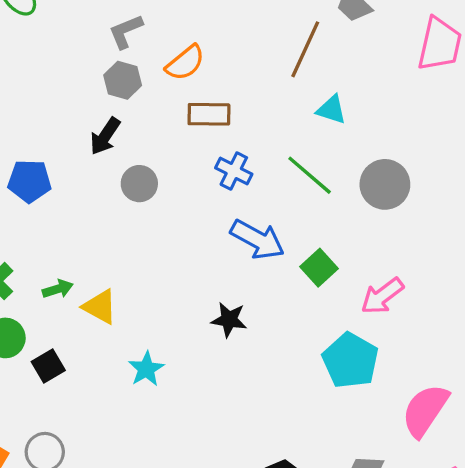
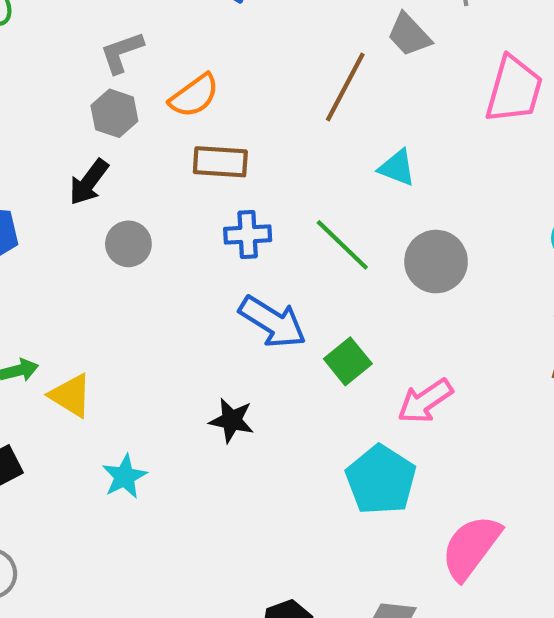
cyan triangle: (331, 110) -> (397, 168), moved
blue cross: (234, 171) -> (248, 234), turned -33

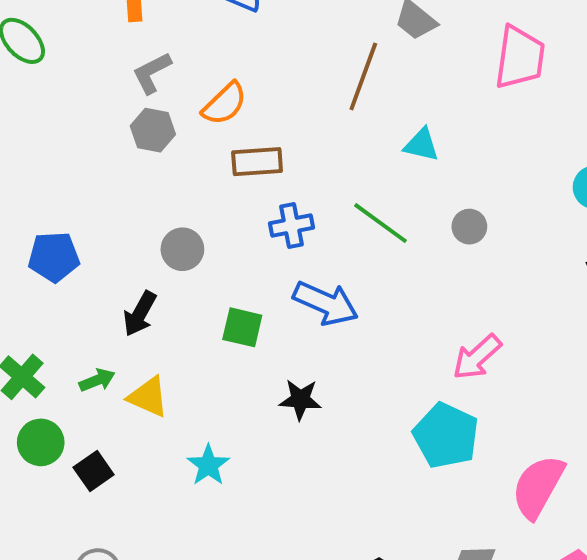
black arrow: (89, 182) -> (140, 314), moved
gray circle: (436, 262) -> (469, 227), size x0.6
green square: (348, 361) -> (242, 327), moved, turned -30

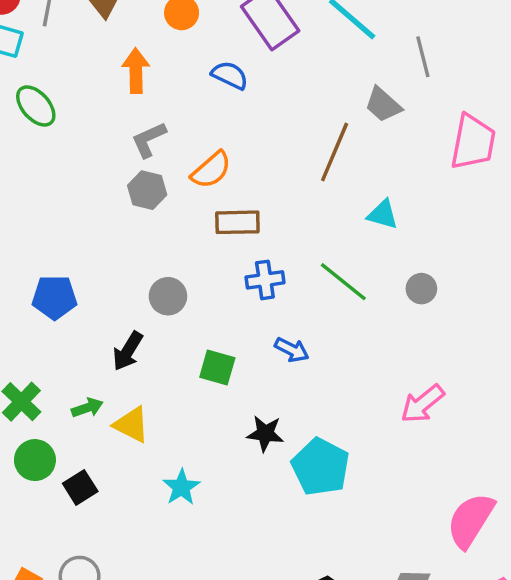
blue arrow: (326, 303) -> (292, 350), size x0.6
cyan pentagon: (446, 436) -> (321, 467), moved

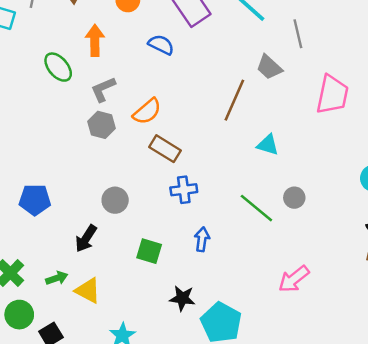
green ellipse: (36, 106) -> (58, 67), moved
brown rectangle: (237, 222) -> (165, 149), turned 32
green line: (343, 282) -> (256, 208), moved
blue arrow: (292, 350) -> (202, 239), turned -110

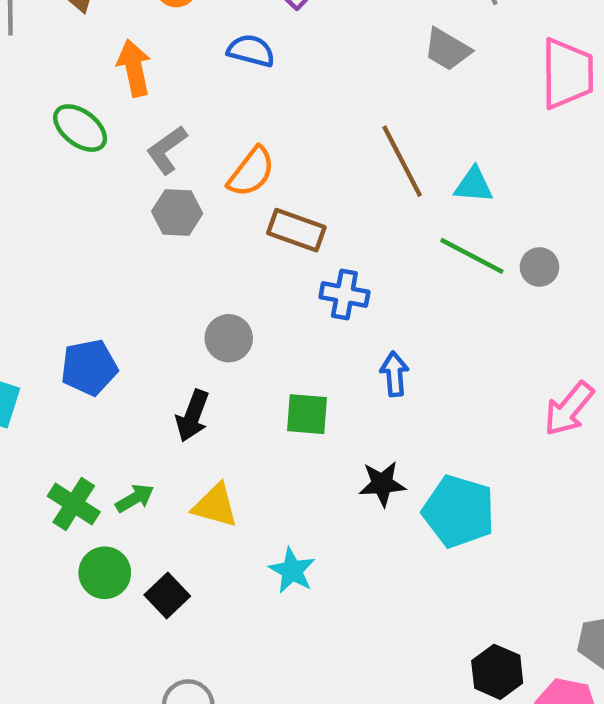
brown line: (234, 100) -> (402, 161), moved, turned -39
blue cross: (184, 190) -> (344, 295), turned 30
green line: (256, 208) -> (472, 256), moved
green arrow: (57, 278) -> (135, 498), moved

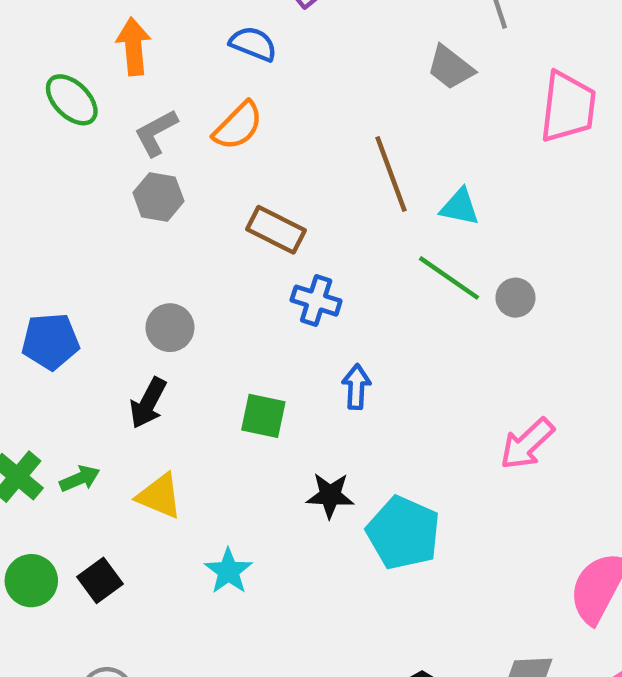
orange semicircle: (251, 172) -> (238, 126), moved
gray circle: (229, 338) -> (170, 328), moved
green circle: (105, 573) -> (31, 581), moved

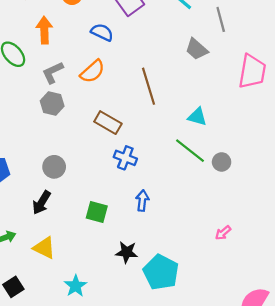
brown line: (391, 174) -> (148, 86), moved
pink arrow: (527, 444) -> (223, 233), size x0.6

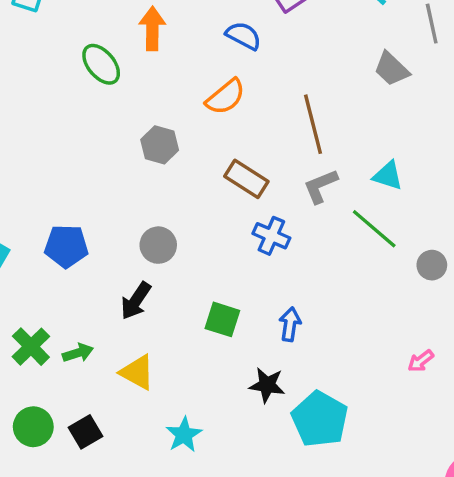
gray L-shape: (53, 72) -> (321, 186), moved
gray circle: (222, 162) -> (432, 265), moved
blue arrow: (142, 201) -> (290, 324), moved

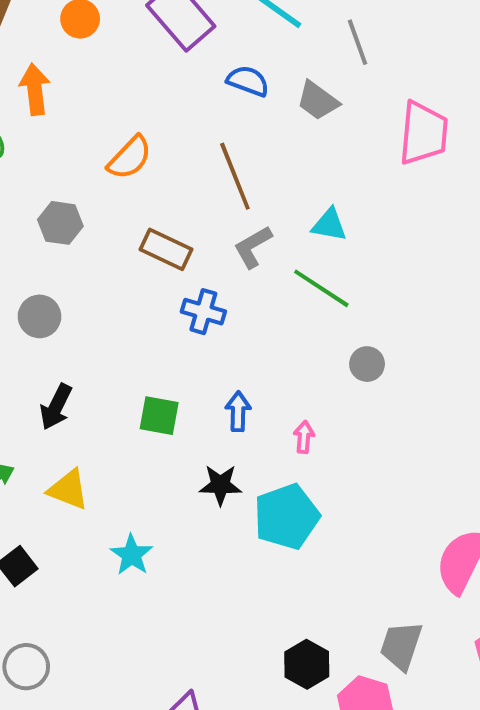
blue semicircle: (243, 36) -> (248, 81), moved
gray circle: (158, 245) -> (39, 316), moved
gray circle: (432, 265) -> (367, 364), moved
pink arrow: (421, 361) -> (304, 437), moved, turned 140
cyan pentagon: (320, 419) -> (287, 517), turned 30

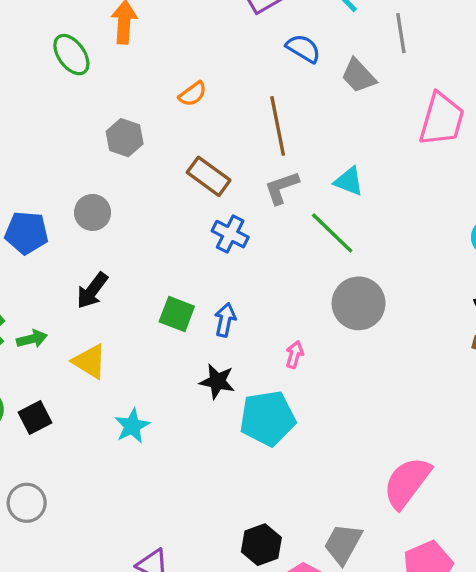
orange semicircle: (130, 158) -> (193, 94), size x0.7
gray circle: (367, 364) -> (359, 303), size x1.8
blue arrow: (238, 411) -> (225, 320), moved

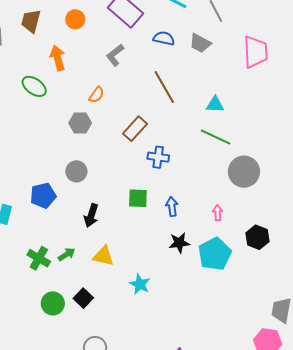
orange semicircle: (193, 94) -> (97, 95), moved
brown rectangle: (209, 176) -> (135, 129), turned -65
gray L-shape: (282, 188) -> (115, 55), moved
green square: (177, 314) -> (138, 198), moved
black hexagon: (261, 545) -> (257, 237), moved

